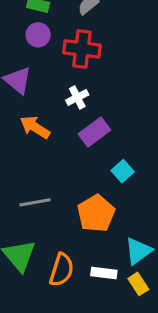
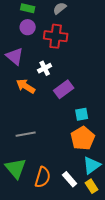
white cross: (77, 97) -> (45, 68), moved
cyan square: (123, 171) -> (82, 114), turned 32
orange pentagon: (96, 213) -> (83, 138), moved
white rectangle: (104, 273) -> (70, 179), turned 42

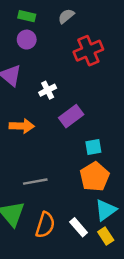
red cross: (56, 36) -> (88, 51), moved, turned -30
orange arrow: (26, 86) -> (22, 126), moved, turned 150
gray line: (26, 134) -> (35, 182), moved

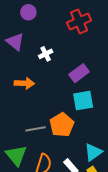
purple rectangle: (71, 116) -> (79, 73), moved
cyan square: (93, 147) -> (83, 101), size x1.5
orange pentagon: (95, 177) -> (62, 125), moved

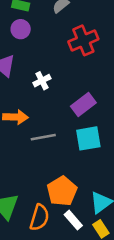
orange pentagon: (62, 125) -> (62, 191), moved
gray line: (35, 129) -> (43, 137), moved

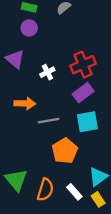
red cross: (83, 40) -> (83, 65), moved
orange pentagon: (62, 191) -> (65, 151), moved

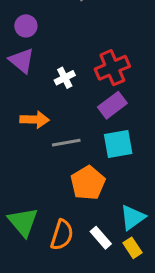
purple circle: (29, 28) -> (26, 26), moved

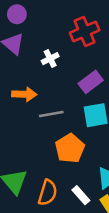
red cross: (112, 68) -> (85, 31), moved

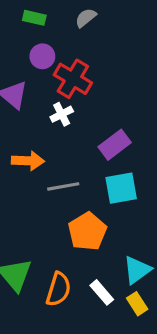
purple circle: (17, 14) -> (42, 56), moved
red cross: (85, 31) -> (73, 79), moved, turned -36

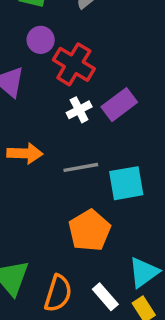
white cross: (62, 114) -> (79, 110), moved
purple rectangle: (115, 145) -> (119, 105), moved
gray line: (63, 186) -> (81, 167), moved

